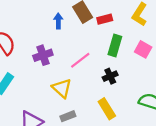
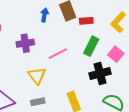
black cross: (110, 76) -> (100, 73), moved, size x1.5

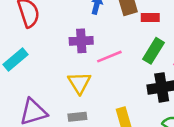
purple cross: (25, 43) -> (81, 41), moved

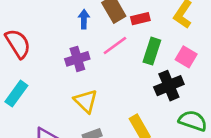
pink line: (109, 57) -> (115, 46), moved

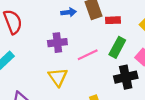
blue arrow: (84, 19) -> (68, 12), turned 72
pink line: (115, 46) -> (88, 55), moved

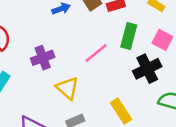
purple cross: (57, 43) -> (43, 58), moved

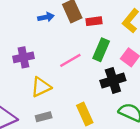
yellow triangle: (67, 88) -> (41, 87), turned 45

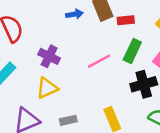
purple cross: (23, 57) -> (49, 56), turned 36
yellow triangle: (41, 87) -> (47, 88), moved

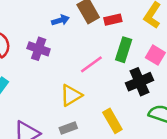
purple cross: (49, 56) -> (39, 49), moved
yellow triangle: (47, 88) -> (71, 95), moved

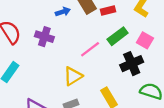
green rectangle: (124, 50) -> (118, 36), turned 36

